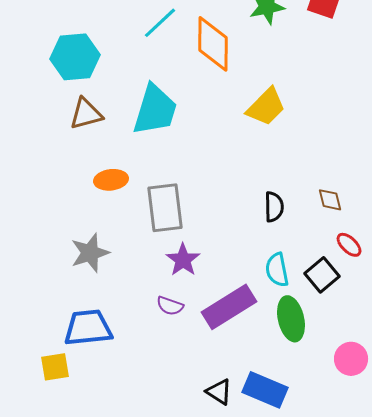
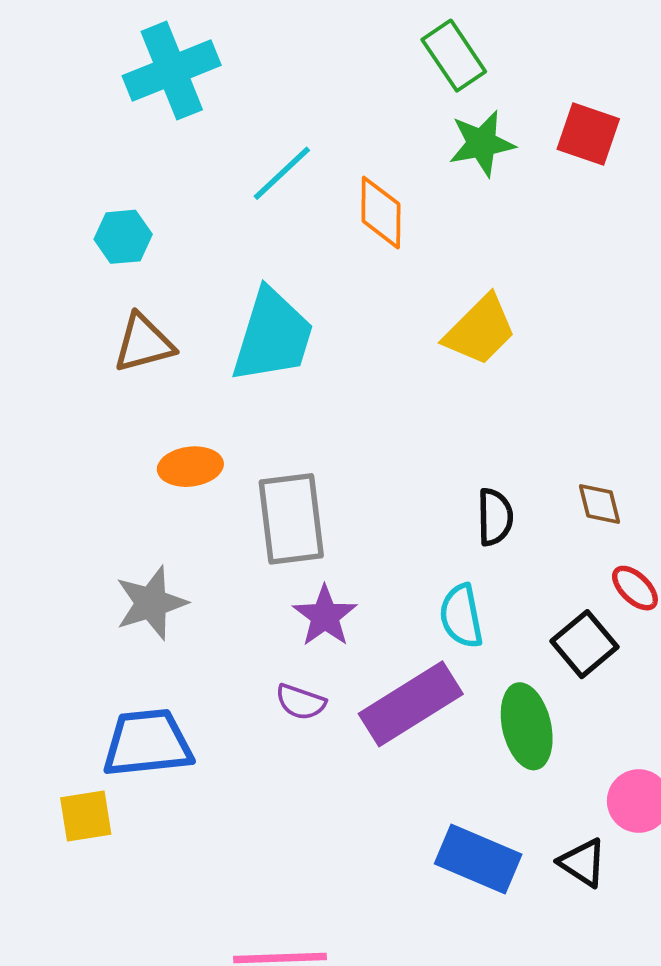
orange diamond: (213, 44) -> (381, 213), size x0.7
cyan hexagon: (75, 57) -> (123, 237), size x0.6
cyan semicircle: (277, 270) -> (461, 616), moved
black triangle: (219, 392) -> (583, 863), moved

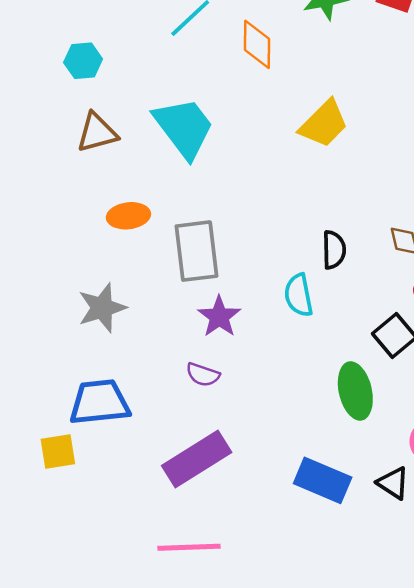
cyan trapezoid: (273, 336) -> (184, 128), turned -54
cyan semicircle: (461, 616) -> (299, 295), moved
purple rectangle: (411, 704) -> (197, 459), moved

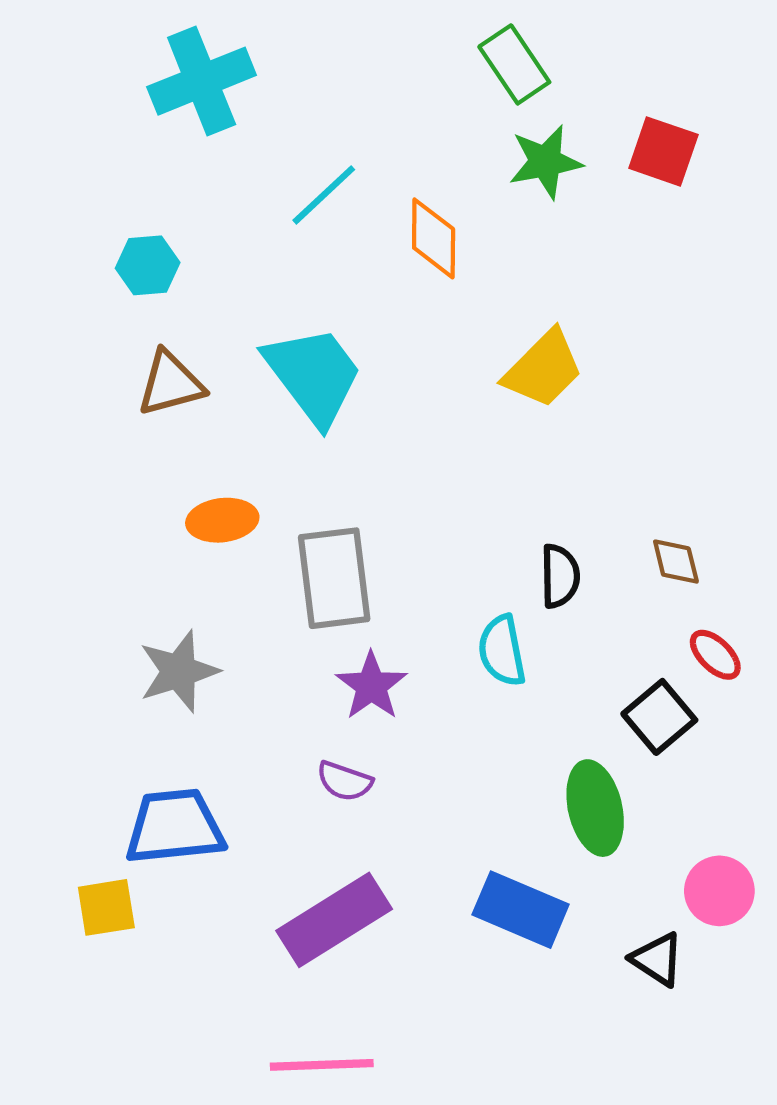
blue rectangle: (323, 480) -> (521, 910), moved

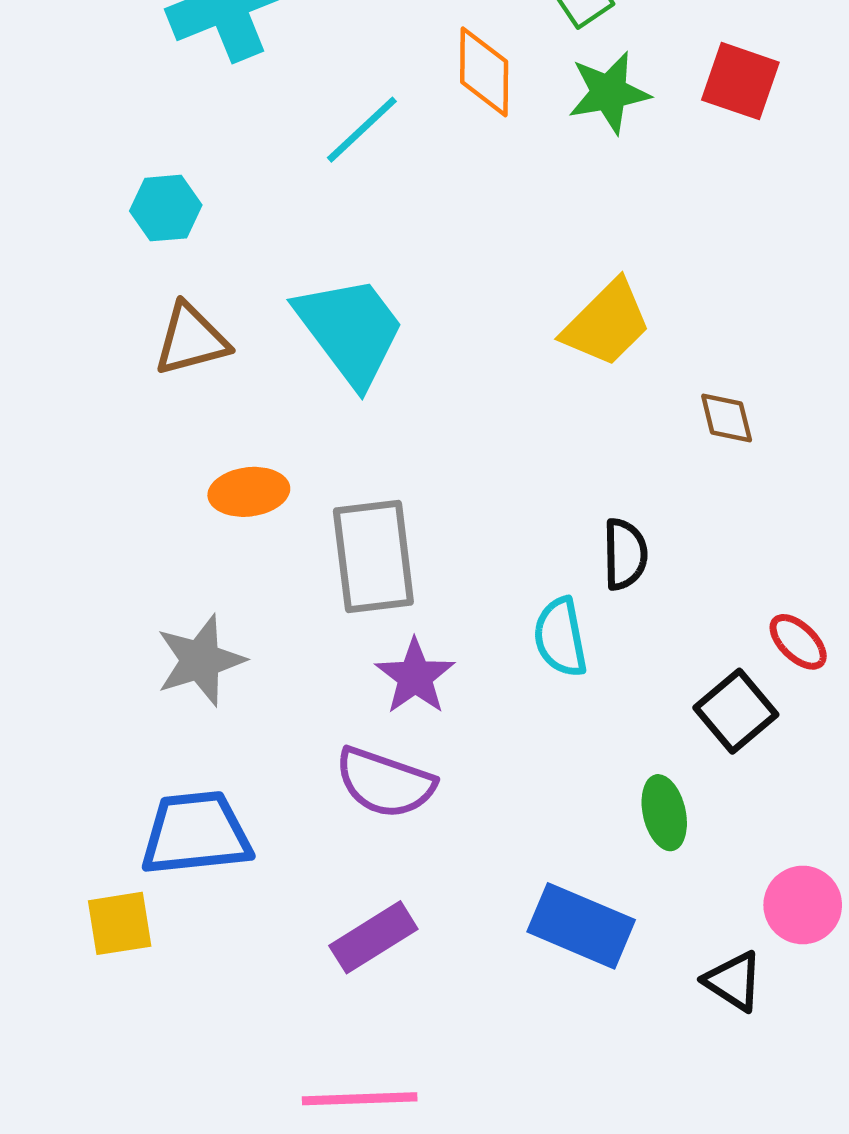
orange diamond: (434, 238) -> (484, 72), moved
brown diamond: (676, 562) -> (727, 418), moved
purple semicircle: (344, 781) -> (385, 783), size x1.6
green ellipse: (595, 808) -> (664, 813), size x0.7
purple rectangle: (334, 920) -> (373, 937), size x0.7

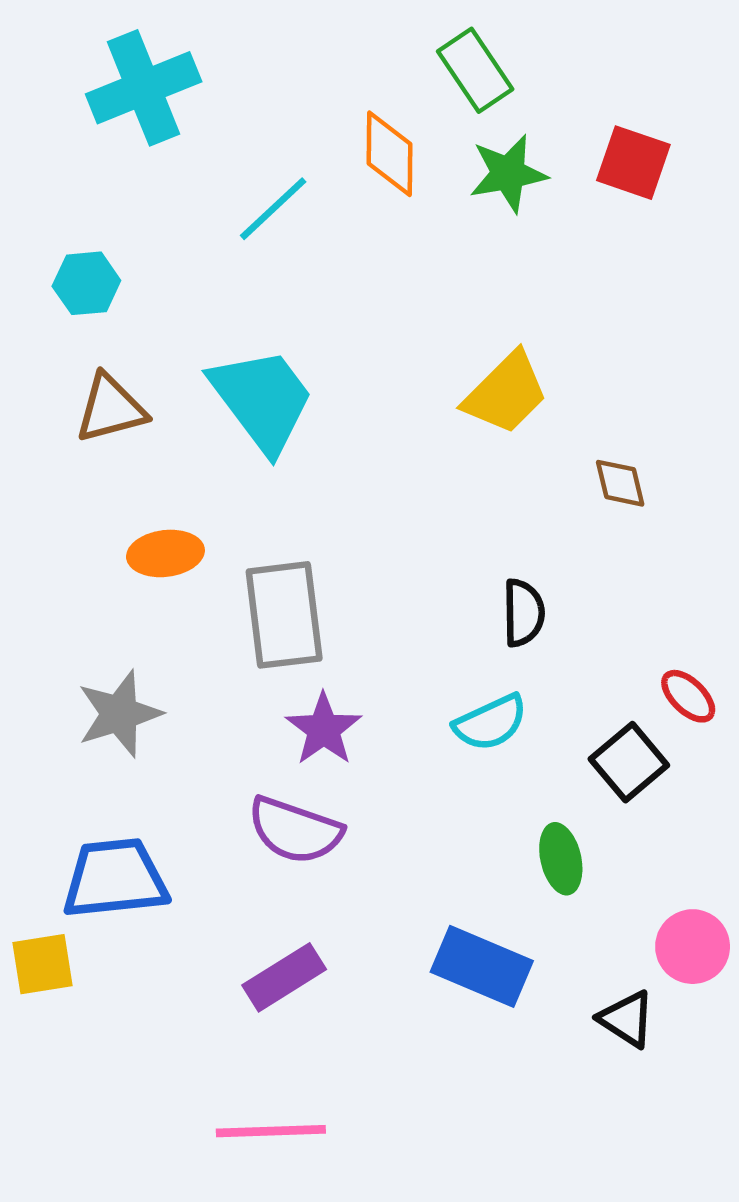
cyan semicircle: (560, 637) -> (491, 723), moved, turned -104

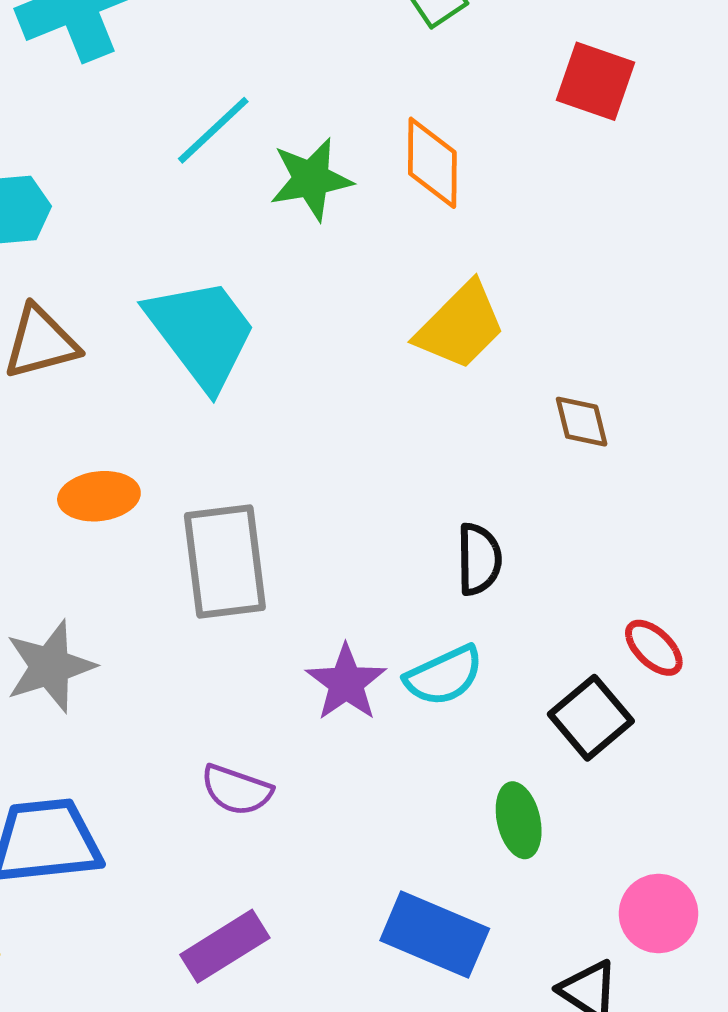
orange diamond: (390, 154) -> (432, 163), moved
green star: (508, 174) -> (311, 179), moved
purple star: (324, 729) -> (346, 683), moved
purple semicircle: (295, 830) -> (237, 790), size x0.7

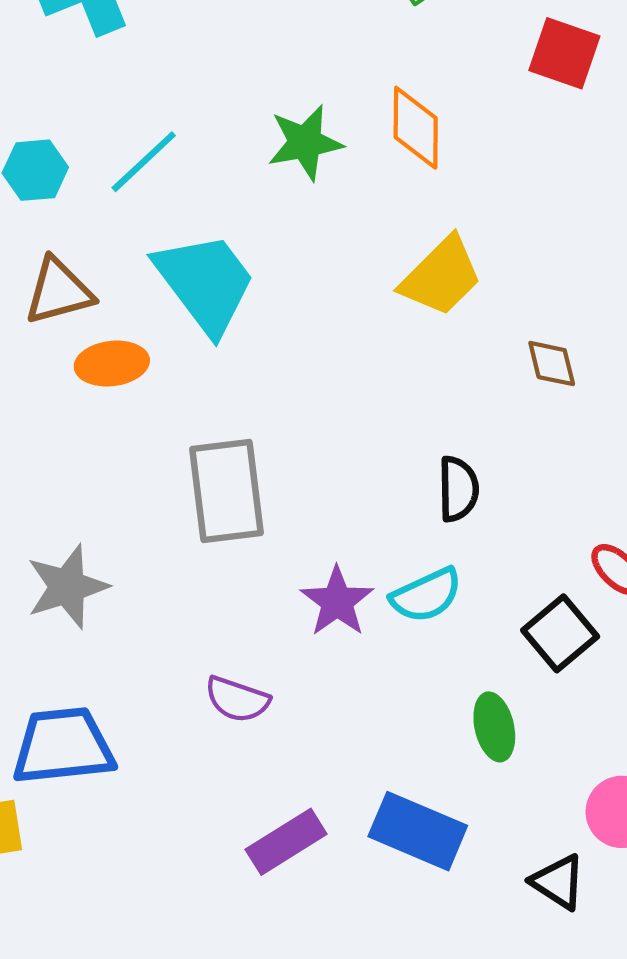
cyan line: (213, 130) -> (144, 162), moved
orange ellipse: (99, 496) -> (112, 364), moved
purple rectangle: (225, 946) -> (286, 842), moved

